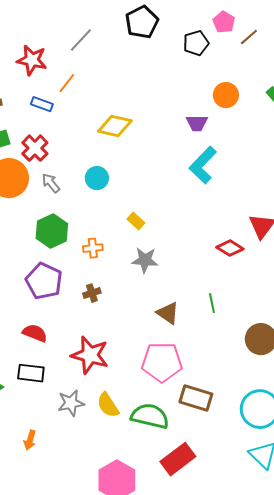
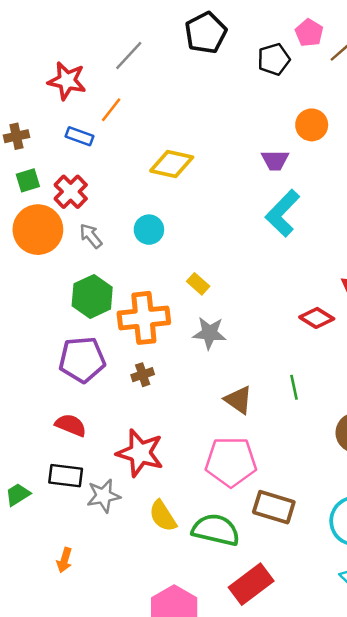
orange cross: (93, 248) -> (144, 318), size x2.0
purple pentagon: (44, 281) -> (82, 360), turned -30
gray star: (71, 403) -> (104, 496), moved

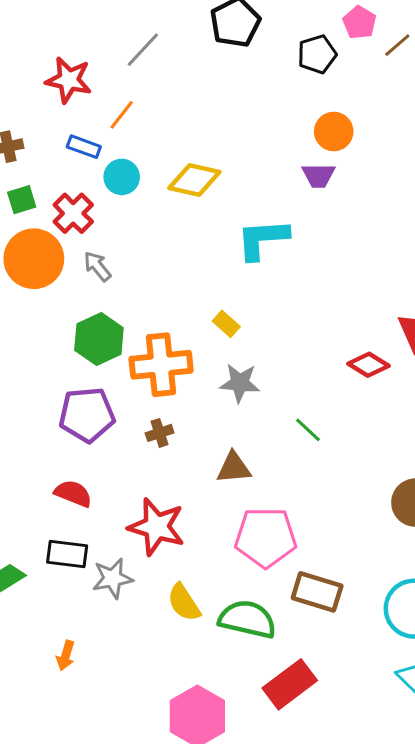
orange circle: (312, 125) -> (334, 131), moved
cyan L-shape: (283, 213) -> (263, 239), moved, turned 42
cyan circle: (149, 230) -> (122, 177), moved
green line: (294, 387) -> (308, 430), moved, turned -35
brown triangle: (238, 400) -> (234, 468), moved, turned -40

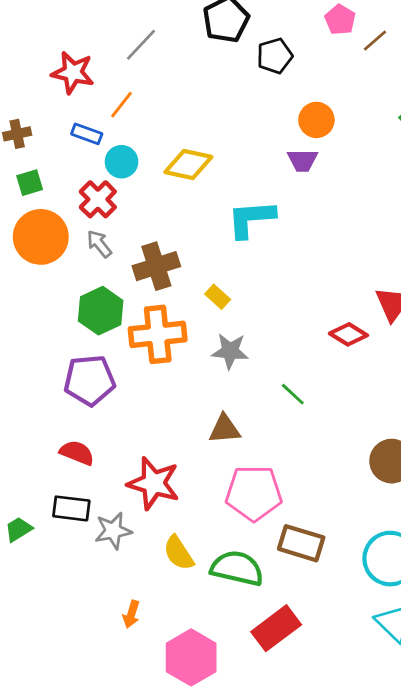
black pentagon: (317, 54) -> (275, 56), moved
red cross: (73, 213) -> (98, 199), moved
brown cross: (160, 433) -> (156, 266), moved, size x1.8
orange arrow: (66, 656) -> (131, 614), moved

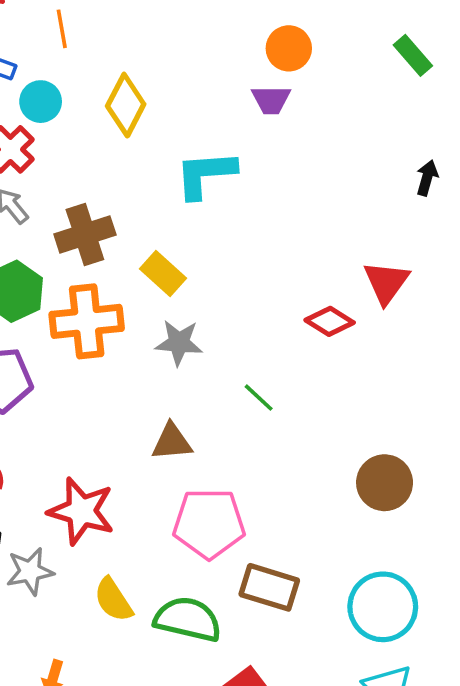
orange line: (122, 105) -> (62, 29), moved, turned -48
yellow diamond: (188, 164) -> (126, 105), turned -75
yellow rectangle: (218, 297) -> (163, 274), size x1.4

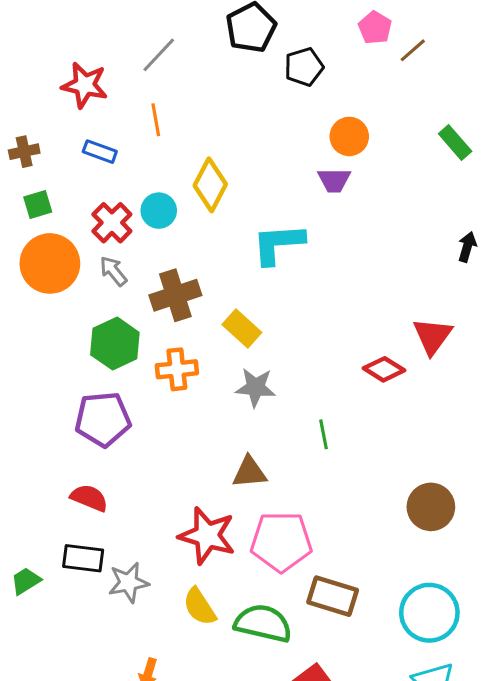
cyan circle: (41, 102) -> (159, 211), moved
orange cross: (87, 321) -> (177, 369), size x0.7
green line: (259, 398) -> (324, 434), turned 36
red star: (81, 511) -> (207, 536), moved

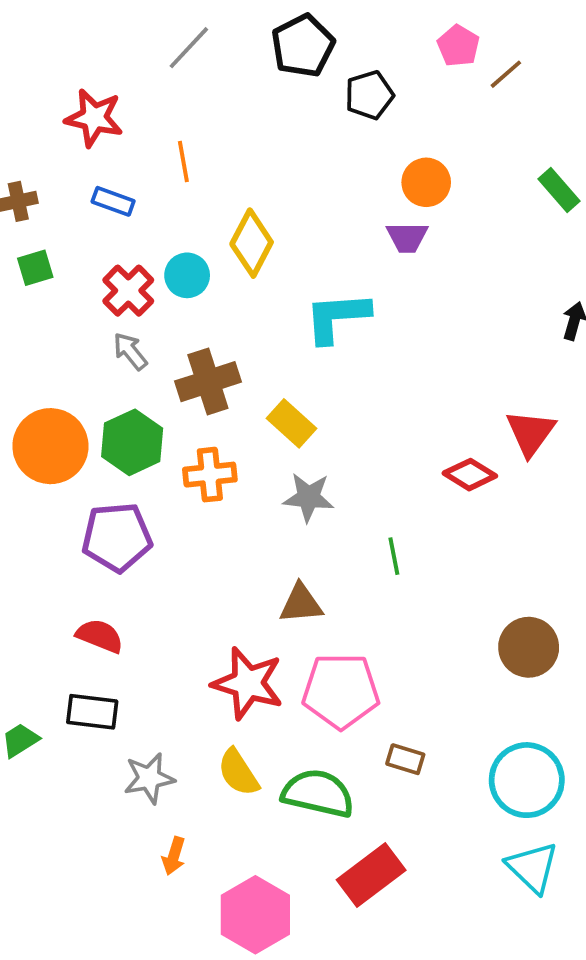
gray line: (159, 55) -> (189, 48), moved
orange circle: (50, 263) -> (50, 446), moved
gray star: (129, 582) -> (149, 778), moved
brown rectangle: (333, 596) -> (405, 759), size x0.6

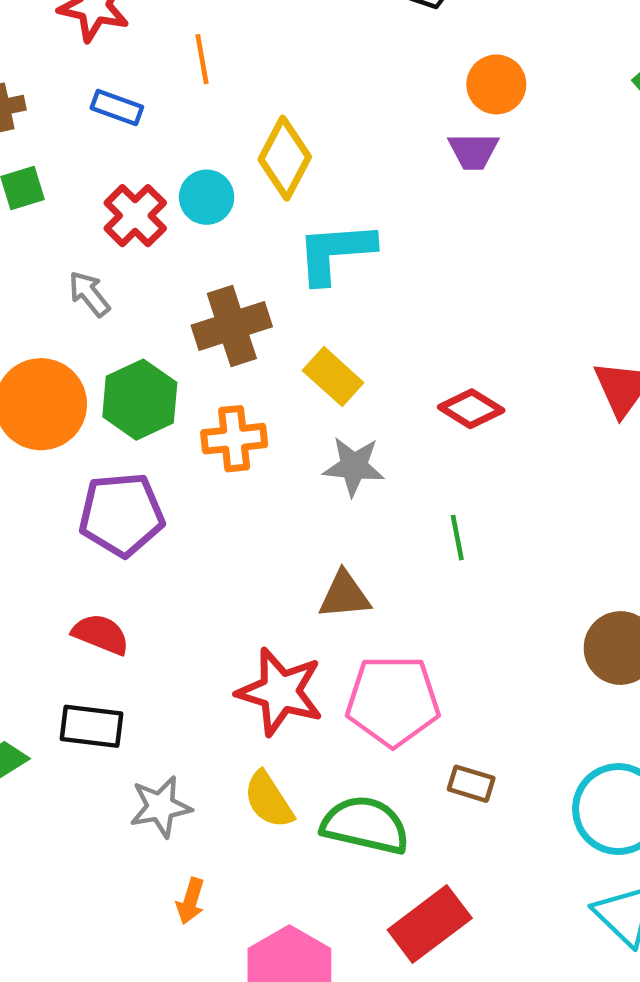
cyan L-shape: (337, 317) -> (335, 252), moved
gray arrow: (130, 351) -> (89, 294), moved
red diamond: (470, 475) -> (471, 409), moved

